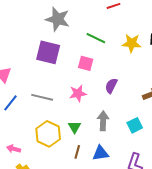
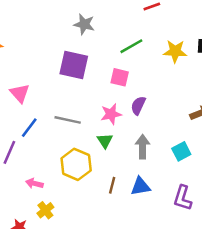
gray star: (58, 19) -> (84, 24), size x0.7
green line: (96, 38) -> (131, 46), turned -54
purple semicircle: (111, 86) -> (138, 105), moved
green triangle: (75, 127) -> (105, 141), moved

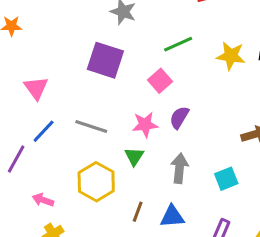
pink square: (120, 77) -> (160, 81), turned 30

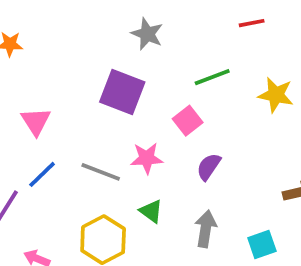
pink star: (145, 125) -> (147, 158), moved
green triangle: (134, 156) -> (151, 211), turned -30

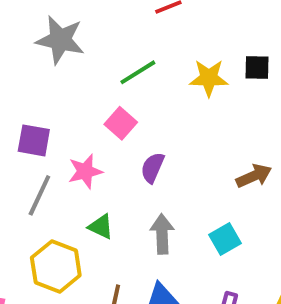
gray star: (147, 34) -> (60, 40), size x1.4
purple square: (122, 92) -> (34, 140), moved, size x0.7
gray line: (101, 172) -> (39, 195), turned -75

